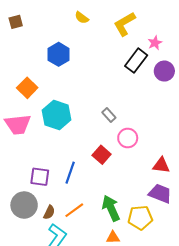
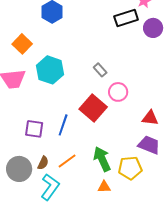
black rectangle: (136, 61) -> (126, 18), turned 35
red square: (102, 155) -> (93, 108), size x1.5
gray circle: (24, 205) -> (19, 169), moved

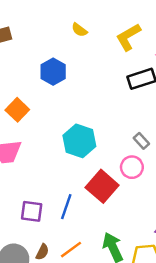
cyan hexagon: (50, 70) -> (79, 141), moved
gray rectangle: (100, 70) -> (141, 141), moved

